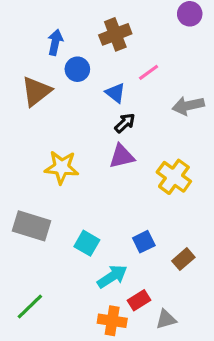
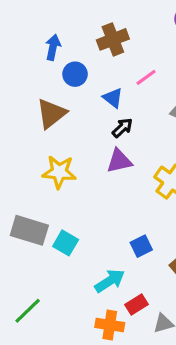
brown triangle: (36, 91) -> (51, 114), moved
cyan square: (87, 243) -> (66, 243), moved

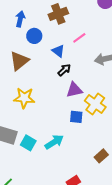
purple triangle: (119, 161) -> (74, 90), moved
blue square: (141, 246) -> (76, 117), moved, turned 32
cyan arrow: (110, 281) -> (54, 142), moved

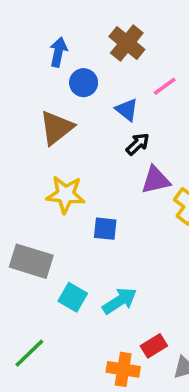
brown cross: (58, 14) -> (127, 43), turned -30
blue square: (76, 117) -> (105, 229), moved
cyan arrow: (54, 142) -> (120, 301), moved
cyan square: (28, 143) -> (73, 297), moved

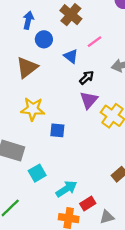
black arrow: (138, 144) -> (87, 78), moved
purple triangle: (156, 180) -> (89, 100), turned -36
cyan square: (73, 297) -> (37, 173), turned 30
cyan arrow: (120, 301) -> (66, 189), moved

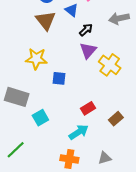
brown triangle: (27, 67) -> (46, 20), moved, turned -30
cyan arrow: (66, 189) -> (79, 132), moved
red rectangle: (88, 203) -> (88, 108), moved

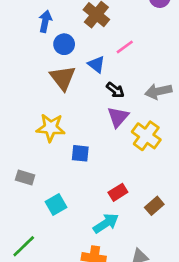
gray arrow: (119, 18) -> (158, 91), moved
black arrow: (86, 30) -> (115, 90), turned 80
gray rectangle: (17, 97) -> (25, 178), size x0.6

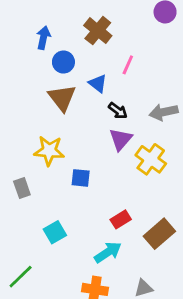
pink line: (125, 47) -> (128, 65), turned -30
gray rectangle: (25, 178) -> (22, 188), moved, turned 54
brown rectangle: (154, 206) -> (159, 234), size x1.5

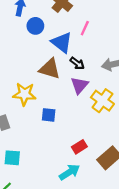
blue triangle: (98, 83) -> (62, 42), size x1.5
brown triangle: (62, 98) -> (50, 69), moved, turned -35
cyan square: (55, 232) -> (12, 158), moved, turned 35

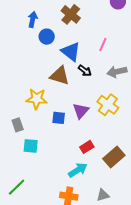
pink line: (85, 28) -> (103, 45), moved
purple triangle: (79, 85) -> (81, 111), moved
cyan square: (12, 158) -> (31, 146), moved

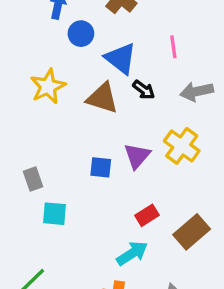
pink line: (103, 45) -> (173, 47), turned -32
yellow star: (37, 99) -> (48, 86), moved, turned -30

